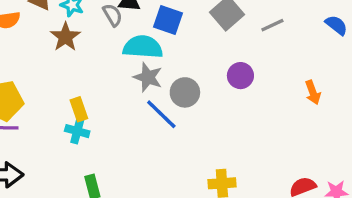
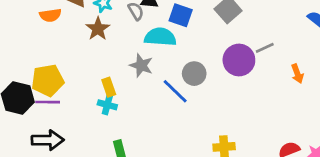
gray line: (272, 25) -> (265, 48), moved
purple circle: (240, 76) -> (239, 60), size x1.5
gray star: (148, 77) -> (141, 65), moved

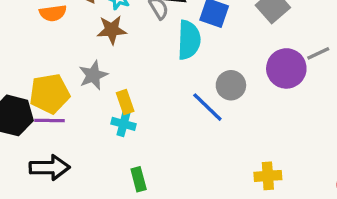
brown star: (98, 29) -> (112, 30), turned 30
cyan semicircle: (160, 37) -> (189, 40), turned 88
gray star: (141, 65) -> (93, 75), moved, turned 30

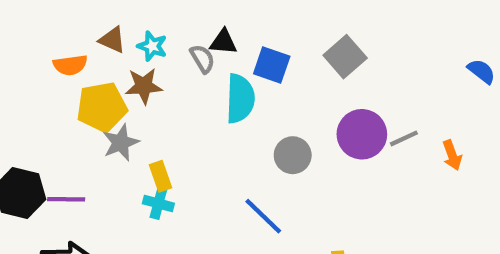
gray line: (318, 53) -> (404, 138), moved
yellow pentagon: (50, 94) -> (102, 107), moved
blue line: (207, 107) -> (263, 216), moved

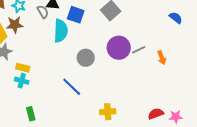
yellow rectangle: (161, 176) -> (23, 68), turned -56

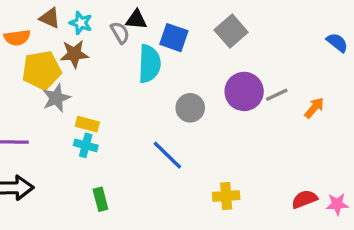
orange arrow: (162, 58) -> (314, 108), turned -120

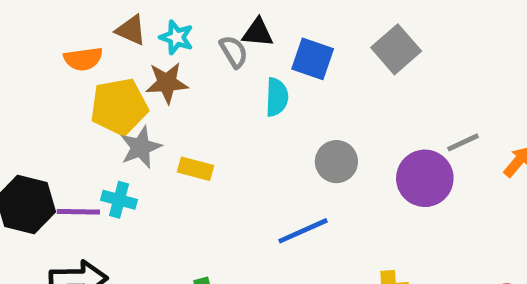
cyan semicircle: (149, 64) -> (277, 97), size x0.7
purple circle: (244, 91) -> (425, 178), moved
yellow rectangle: (87, 124) -> (195, 169), moved
cyan cross: (86, 145) -> (119, 200), moved
blue line: (167, 155) -> (303, 231), turned -68

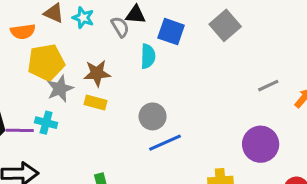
brown star: (167, 83) -> (97, 73), moved
gray circle: (336, 162) -> (153, 116), moved
purple circle: (425, 178) -> (261, 144), moved

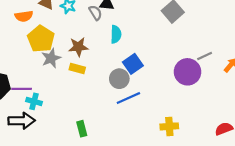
blue square: (171, 32) -> (133, 64), moved, turned 36
yellow pentagon: (46, 62) -> (41, 39), turned -30
cyan cross: (46, 123) -> (34, 101), moved
purple circle: (261, 144) -> (188, 72), moved

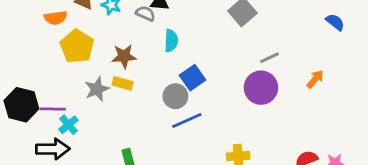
gray semicircle: (95, 13) -> (145, 14), turned -35
gray line: (205, 56) -> (269, 58), moved
gray star: (51, 58) -> (97, 89), moved
cyan cross: (34, 101) -> (68, 125), turned 35

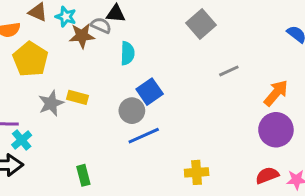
brown star: (124, 56) -> (82, 36), moved
orange arrow: (315, 79) -> (276, 93), size x1.4
purple circle: (261, 88) -> (276, 130), moved

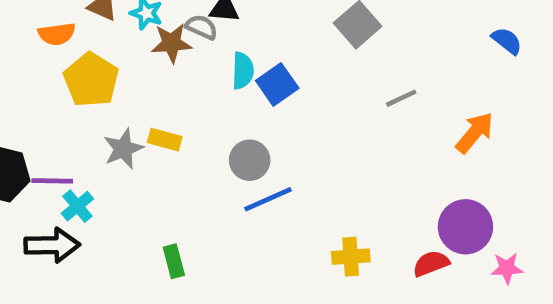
blue square: (150, 92) -> (277, 84), moved
purple circle: (276, 130) -> (465, 227), moved
red semicircle: (267, 175) -> (431, 264), moved

